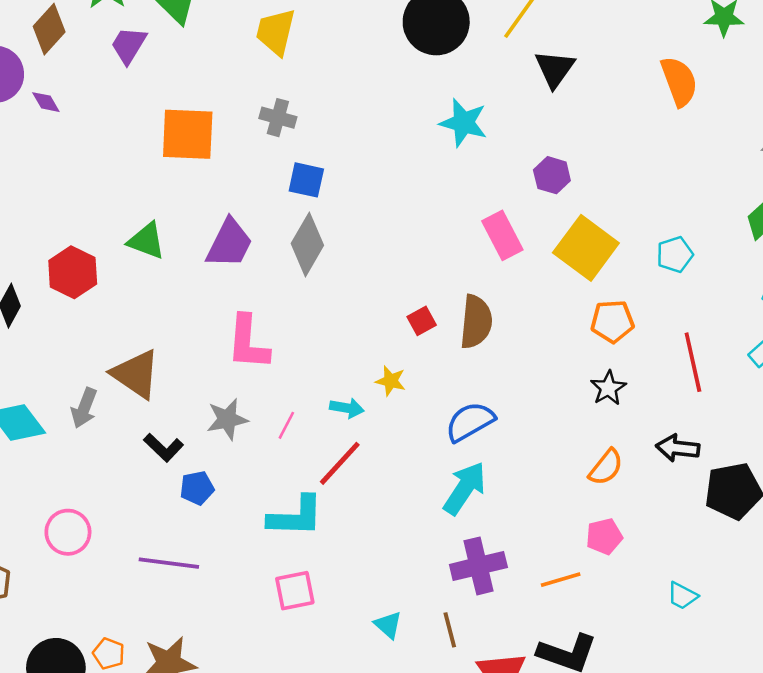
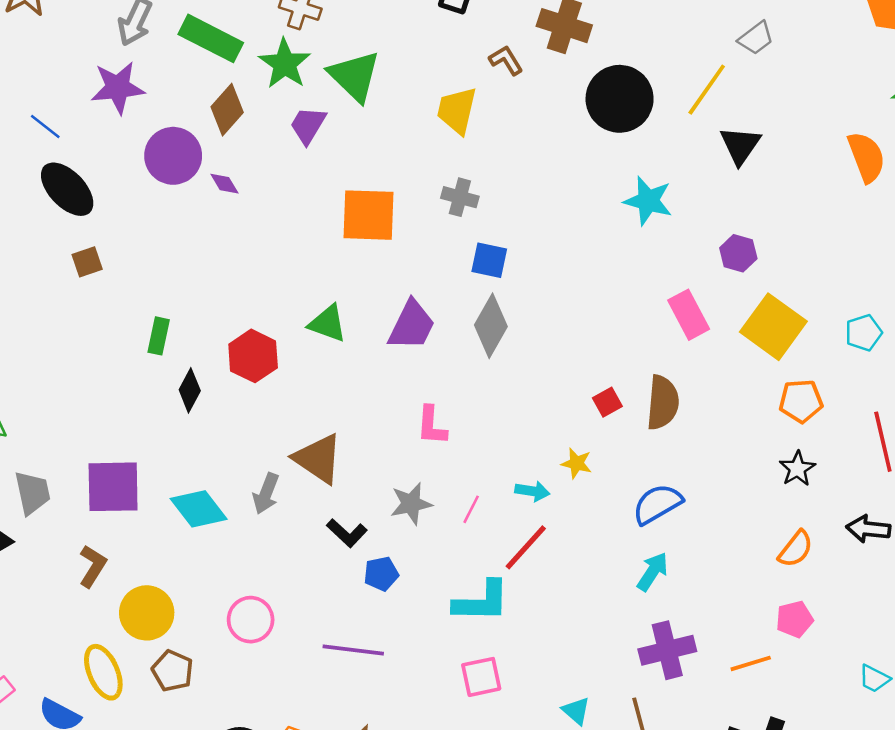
pink L-shape: (248, 342) -> (432, 426), size x0.7
cyan arrow: (465, 488) -> (653, 572), size x0.7

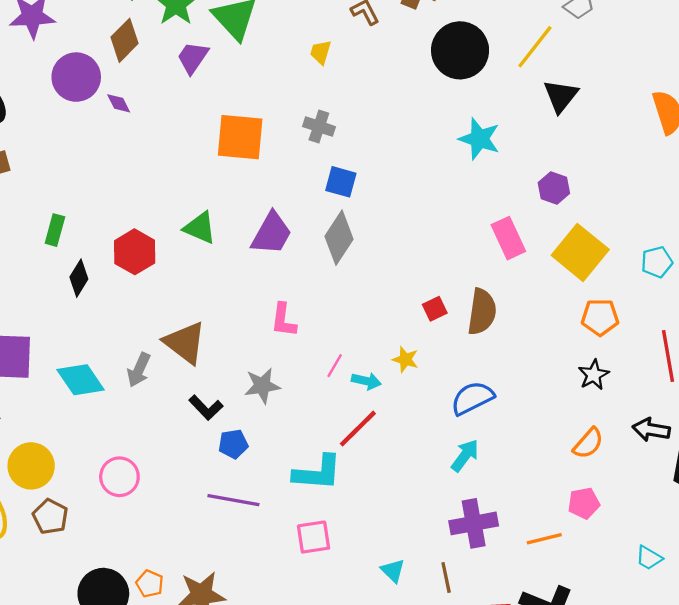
yellow trapezoid: (457, 110) -> (321, 52), size x0.6
pink line: (471, 509) -> (335, 366), moved
purple line: (353, 650) -> (233, 500), moved

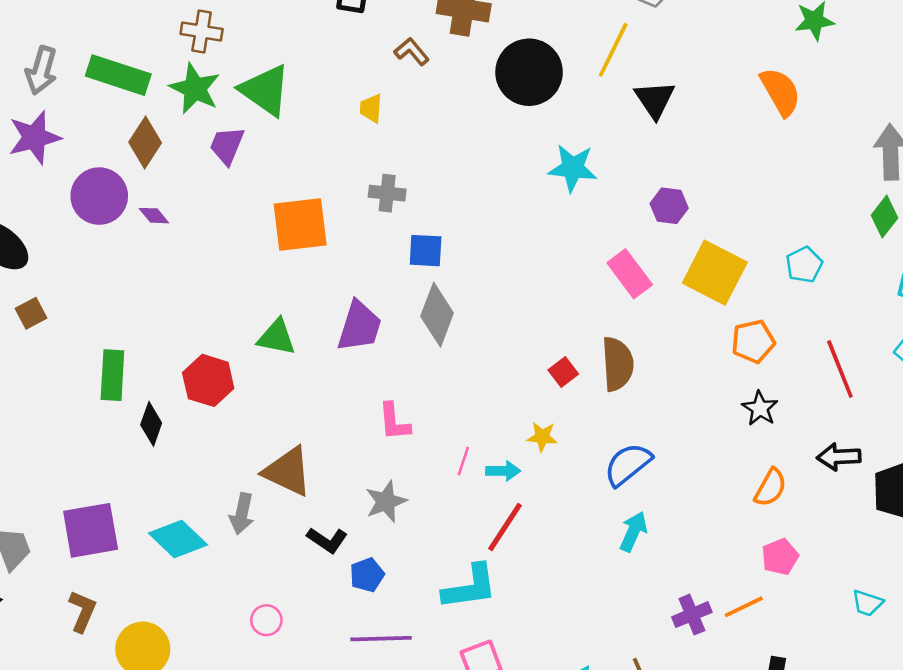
green rectangle: (55, 230) -> (112, 375), size x1.4
pink circle: (119, 477) -> (266, 620), moved, size x0.7
purple cross: (474, 523) -> (692, 615), moved, size x0.7

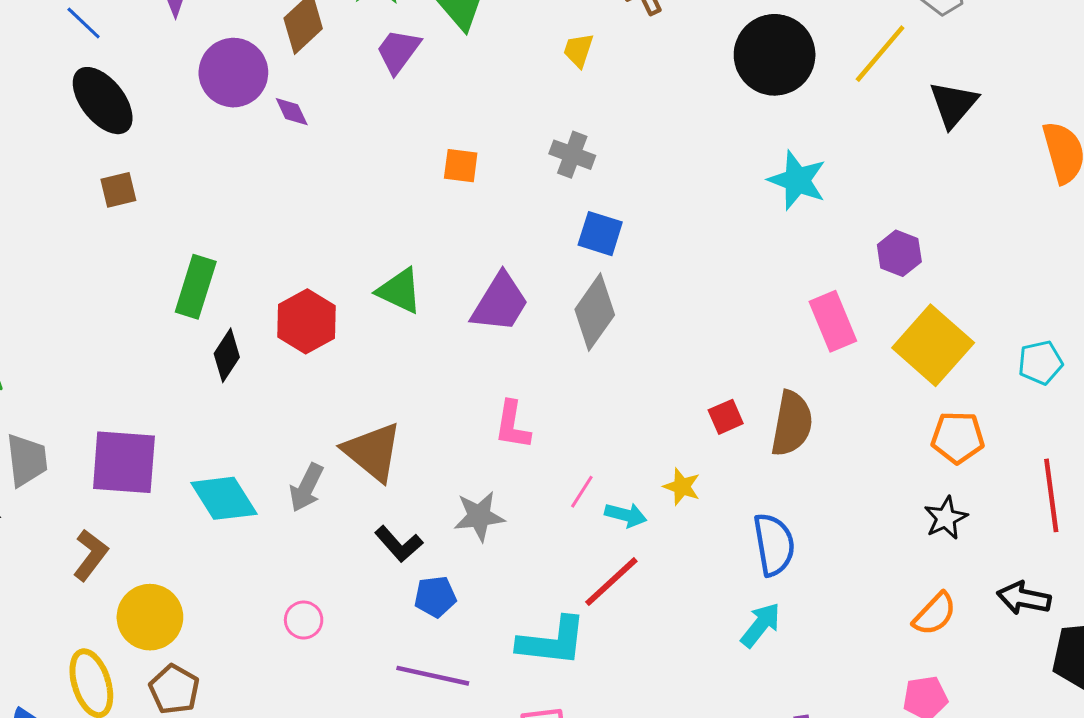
black triangle: (655, 100) -> (953, 104), moved
orange square: (300, 225) -> (461, 166), size x0.5
blue semicircle: (628, 464) -> (774, 544), turned 105

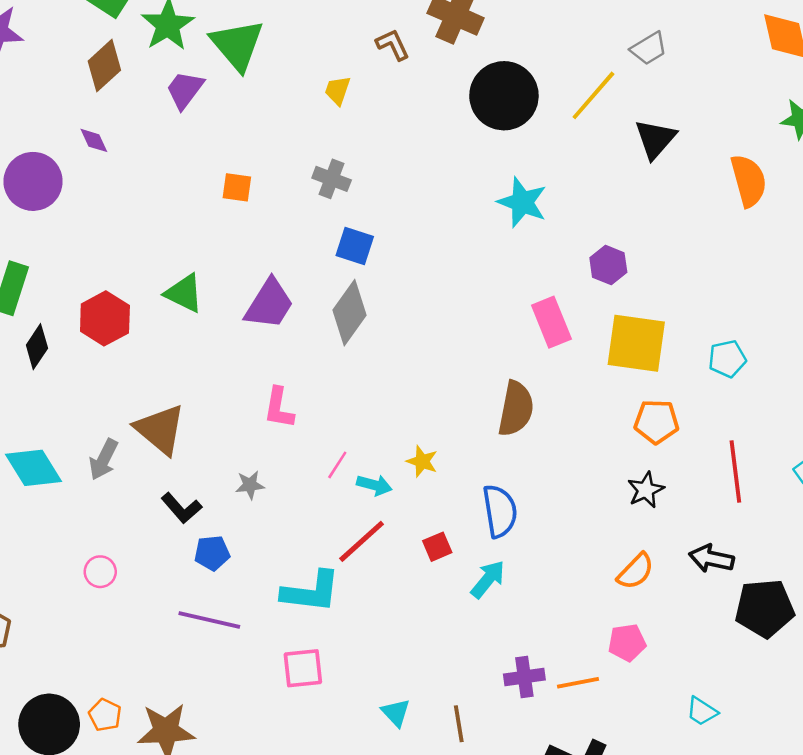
purple circle: (233, 73) -> (33, 181), moved
yellow square: (933, 345) -> (636, 343), turned -34
red square: (726, 417) -> (437, 547), moved
gray star: (479, 516) -> (250, 485), size x0.7

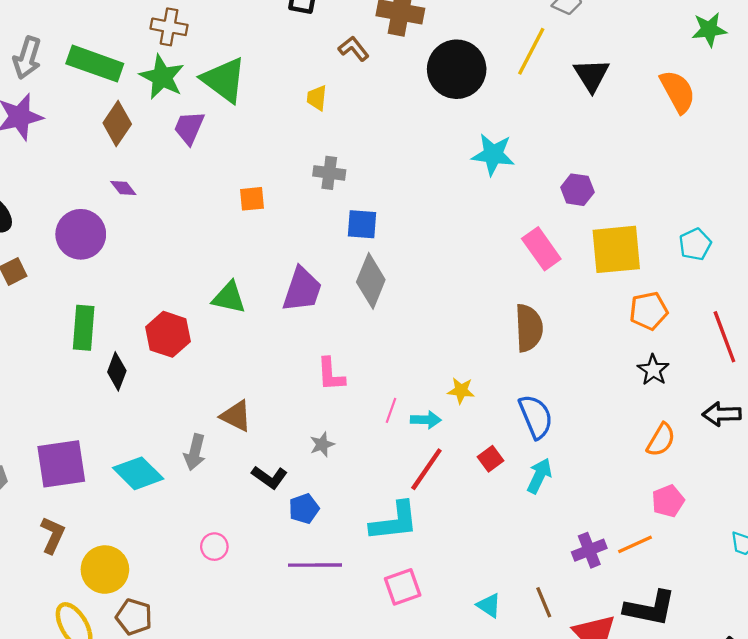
brown triangle: (160, 429) -> (236, 416), size x0.7

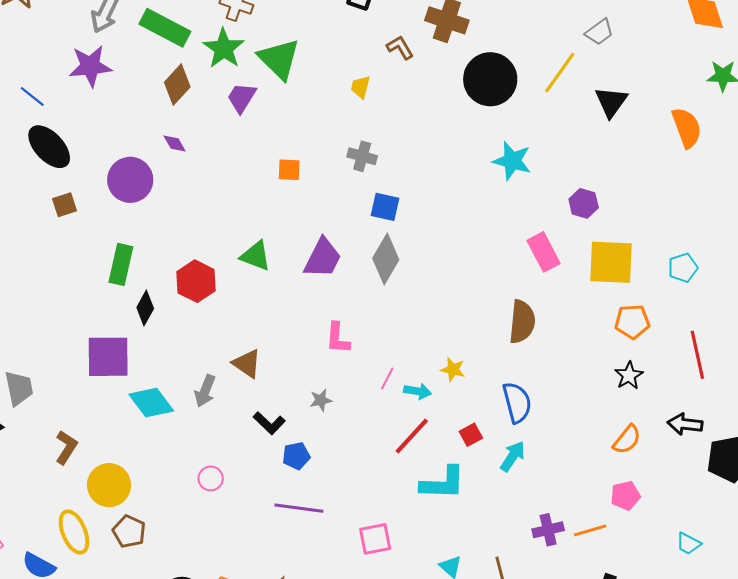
purple square: (61, 464) -> (108, 357), moved
cyan L-shape: (394, 521) -> (443, 483), moved

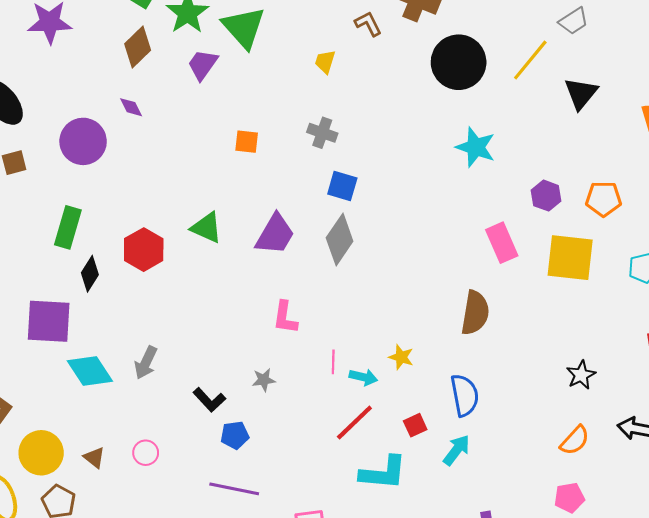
orange pentagon: (632, 322) -> (604, 199), moved
brown triangle: (247, 364) -> (94, 458), moved, size x0.7
pink line: (387, 378) -> (333, 362), turned -30

